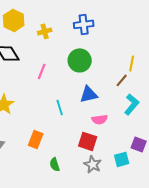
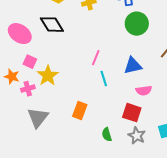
green circle: (80, 60) -> (137, 24), moved
pink line: (42, 71) -> (96, 58), moved
green semicircle: (55, 164) -> (107, 135), moved

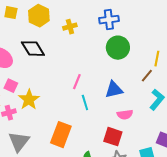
orange rectangle: (80, 111) -> (61, 135), size x1.4

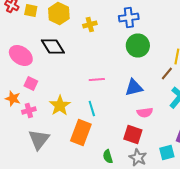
pink line: (77, 82) -> (97, 80), turned 63
yellow star: (29, 100) -> (60, 106), moved
cyan line: (85, 103) -> (92, 108), moved

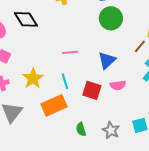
blue triangle: (134, 88) -> (107, 60), turned -30
orange rectangle: (81, 132) -> (54, 105), turned 45
red square: (133, 134) -> (92, 90), moved

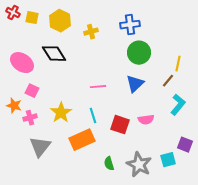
blue triangle: (107, 60) -> (135, 84), moved
gray star: (111, 130) -> (139, 165), size x1.4

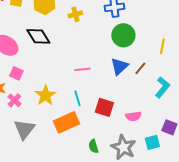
brown line: (168, 81) -> (140, 68), moved
pink cross: (30, 118) -> (14, 100), turned -32
pink semicircle: (146, 120) -> (133, 116), moved

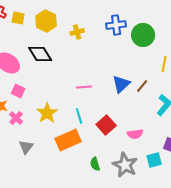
green circle: (123, 35) -> (143, 35), moved
red square: (104, 107) -> (106, 125), turned 30
gray triangle: (24, 129) -> (26, 147), size x0.7

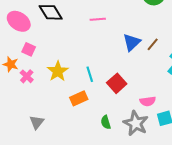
pink line: (84, 87) -> (98, 19), moved
pink semicircle: (135, 134) -> (148, 101), moved
orange rectangle: (68, 140) -> (79, 98), size x0.7
gray triangle: (26, 147) -> (37, 122), moved

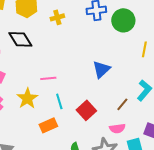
pink line: (98, 19) -> (48, 78), moved
brown line: (153, 44) -> (122, 104), moved

